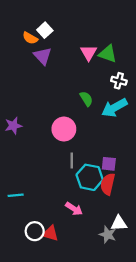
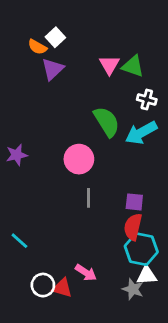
purple triangle: (43, 56) -> (53, 69), turned 30
green semicircle: (86, 99) -> (107, 122), size x1.6
cyan hexagon: (90, 177) -> (141, 249), moved
cyan line: (16, 195) -> (19, 241), turned 48
pink arrow: (74, 209) -> (86, 273), moved

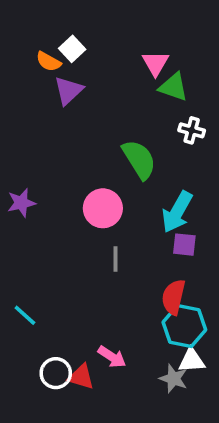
pink triangle: (109, 65) -> (155, 63), moved
cyan arrow: (141, 133) -> (177, 212), moved, turned -32
purple square: (134, 202) -> (184, 245), moved

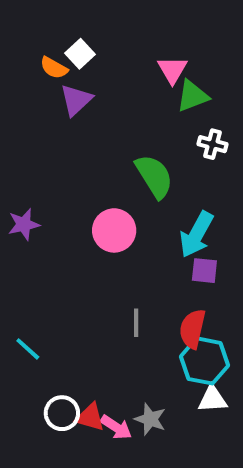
green triangle: (174, 87) -> (192, 96), turned -40
gray line: (116, 259) -> (136, 323), moved
pink arrow: (112, 357) -> (116, 427), moved
gray star: (174, 379) -> (150, 419), moved

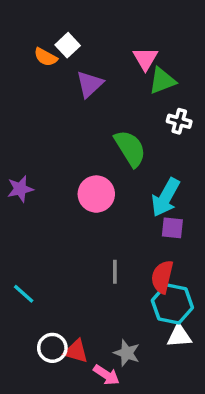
purple triangle: (76, 100) -> (90, 84), moved
pink arrow: (116, 427) -> (106, 375), moved

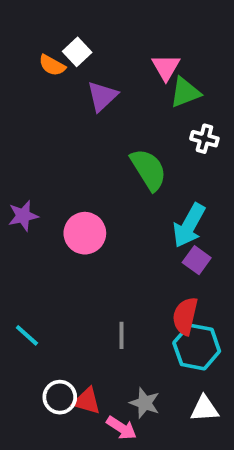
pink circle: (96, 194) -> (85, 233), moved
purple square: (172, 228) -> (197, 260), turned 30
gray line: (115, 272) -> (121, 335), moved
white triangle: (179, 336) -> (204, 409), moved

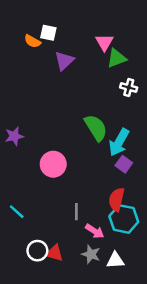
white square: (77, 52) -> (48, 33), turned -35
green semicircle: (148, 170) -> (96, 128), moved
pink circle: (85, 233) -> (53, 164), moved
white triangle: (204, 409) -> (115, 260), moved
pink arrow: (121, 428) -> (95, 231), moved

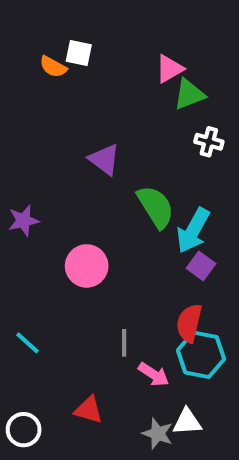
pink triangle: (104, 42) -> (169, 69), turned 30
purple triangle: (64, 61) -> (104, 159), moved, turned -40
white circle: (37, 251) -> (24, 430), moved
gray star: (91, 254) -> (158, 434), moved

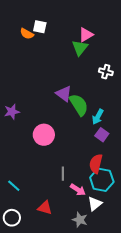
green triangle: (189, 94) -> (80, 48), moved, turned -30
purple triangle: (104, 159) -> (64, 94), moved
cyan arrow: (193, 230) -> (98, 117), size x0.7
cyan line: (27, 343) -> (14, 186), moved
white triangle: (187, 422) -> (95, 204), moved, turned -35

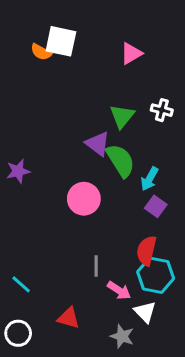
white square: (40, 27) -> (61, 41), size x1.5
green triangle: (80, 48) -> (122, 116), moved
pink circle: (44, 135) -> (84, 199), moved
white triangle: (95, 204) -> (145, 312), turned -35

